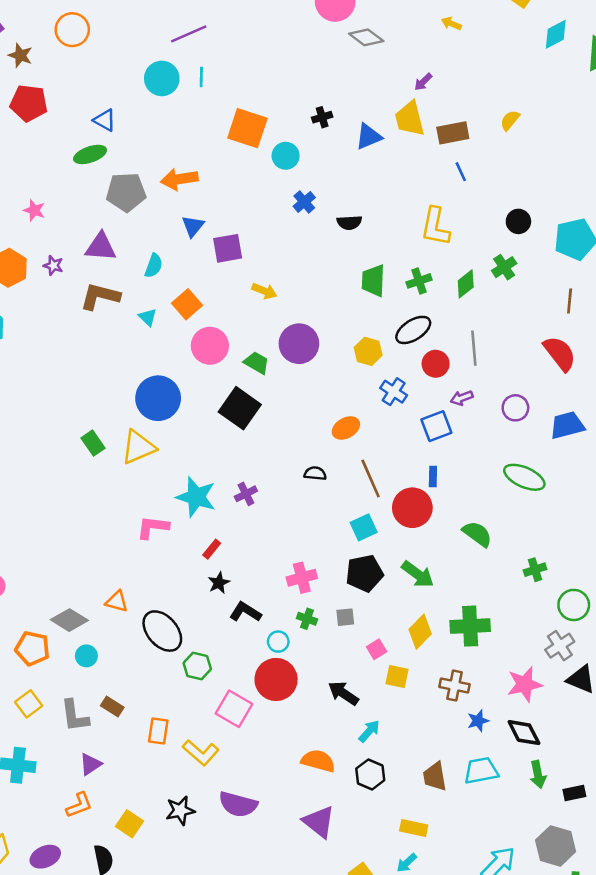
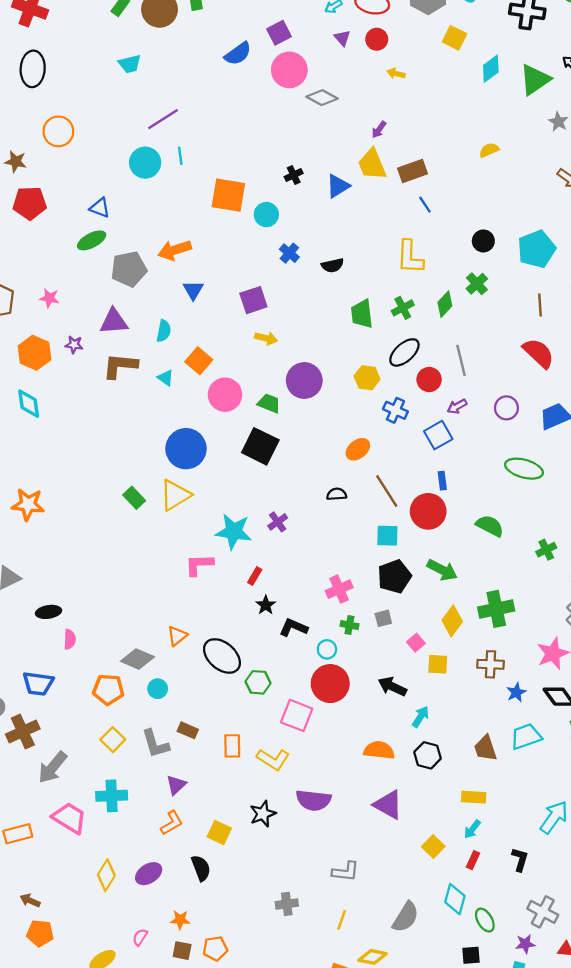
yellow semicircle: (510, 120) -> (489, 150), moved, turned 36
purple square: (228, 248) -> (253, 300), moved
cyan square: (364, 527) -> (387, 536), turned 35
orange triangle: (117, 601) -> (177, 636), turned -45

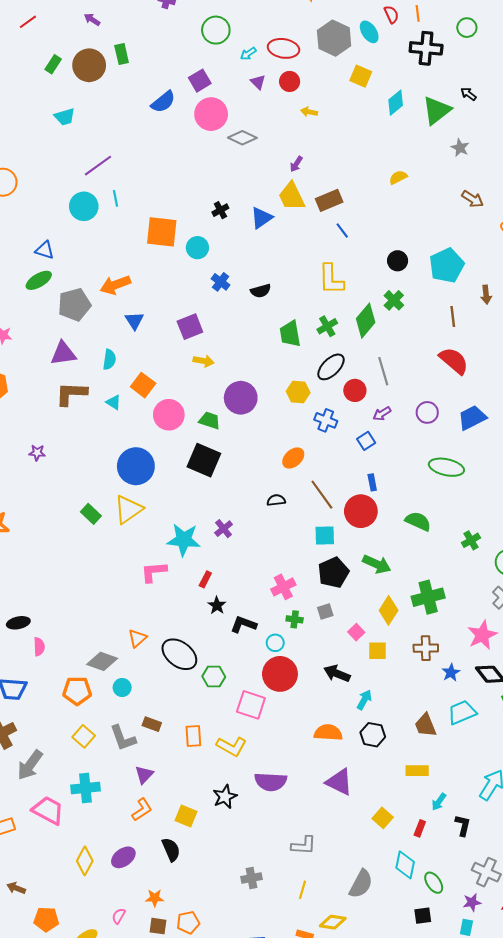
green diamond: (445, 304) -> (366, 321), size x1.4
purple star: (74, 345) -> (37, 453), moved
blue square: (438, 435) -> (366, 441), size x0.7
cyan arrow: (472, 829) -> (439, 802), moved
orange pentagon: (40, 933) -> (46, 919), moved

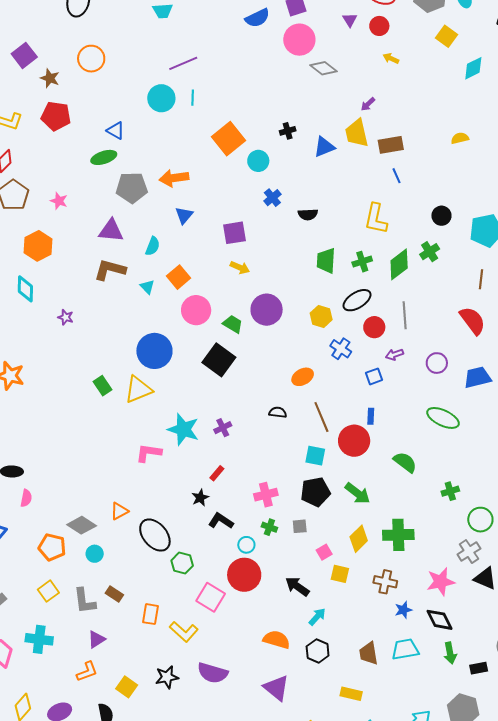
orange square: (162, 232) -> (228, 139), turned 32
red rectangle: (205, 579) -> (217, 473), moved

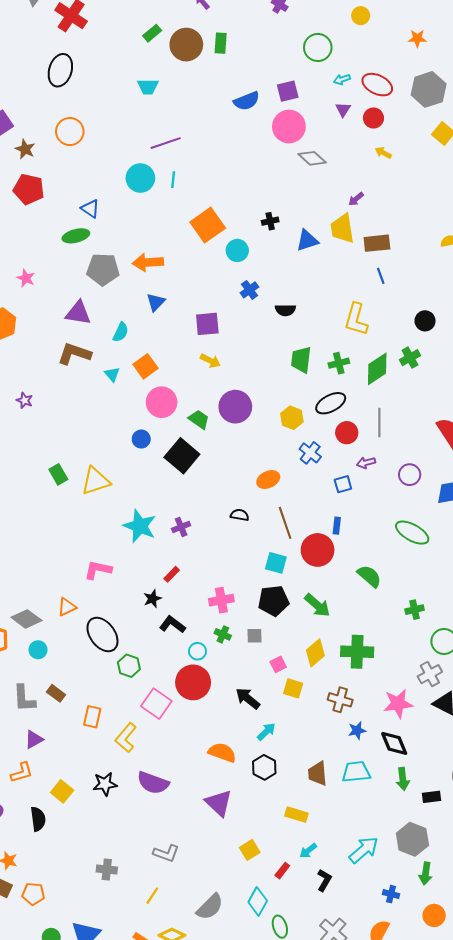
blue circle: (154, 351) -> (141, 439), moved, size x0.5
pink L-shape: (149, 453) -> (98, 570), moved
yellow L-shape: (184, 632) -> (126, 738), turned 84

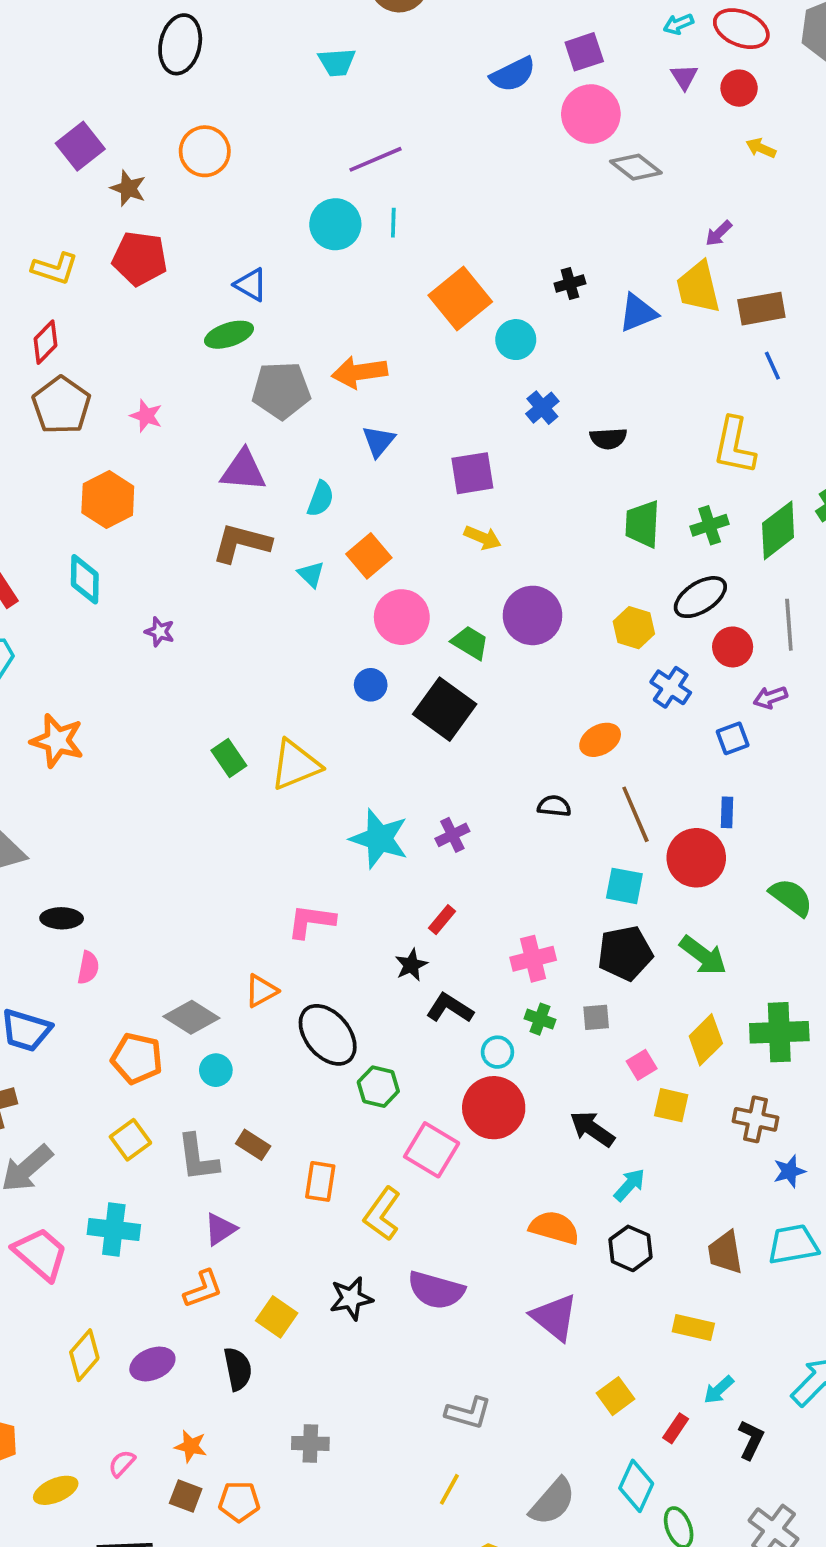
gray cross: (107, 869) -> (310, 1443), moved

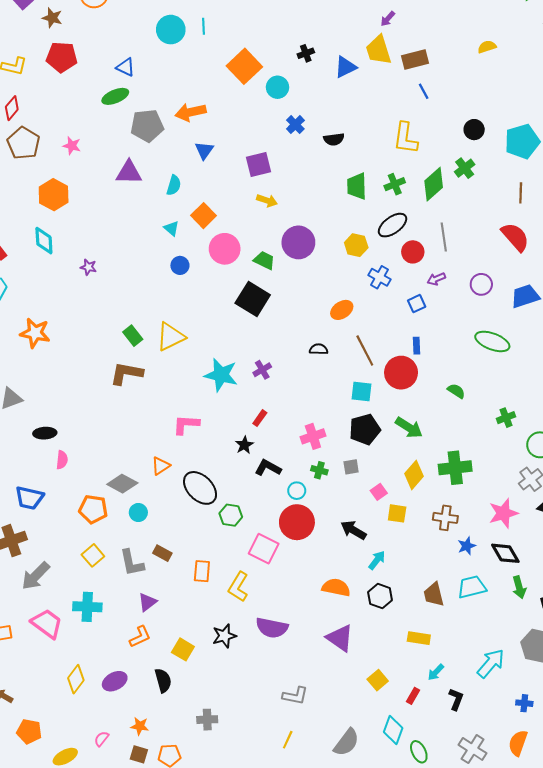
brown L-shape: (241, 543) -> (126, 373), moved
blue circle: (371, 685) -> (180, 265), moved
green semicircle: (791, 897) -> (456, 391), size x0.7

